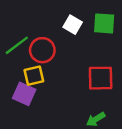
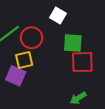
green square: (104, 23) -> (73, 43), moved

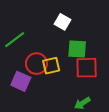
red circle: (32, 38) -> (36, 64), moved
yellow square: (24, 60) -> (51, 66), moved

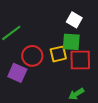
white square: (63, 22) -> (74, 20), moved
yellow square: (51, 66) -> (58, 54), moved

